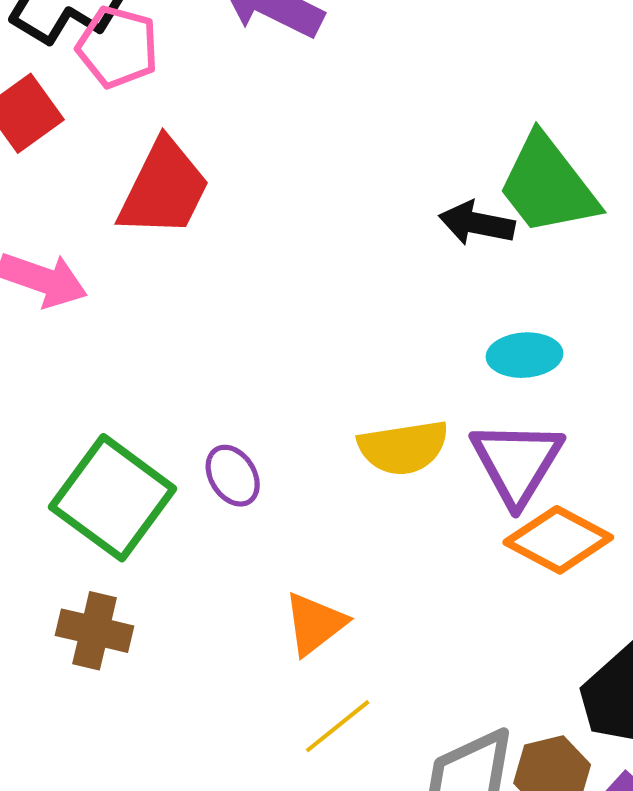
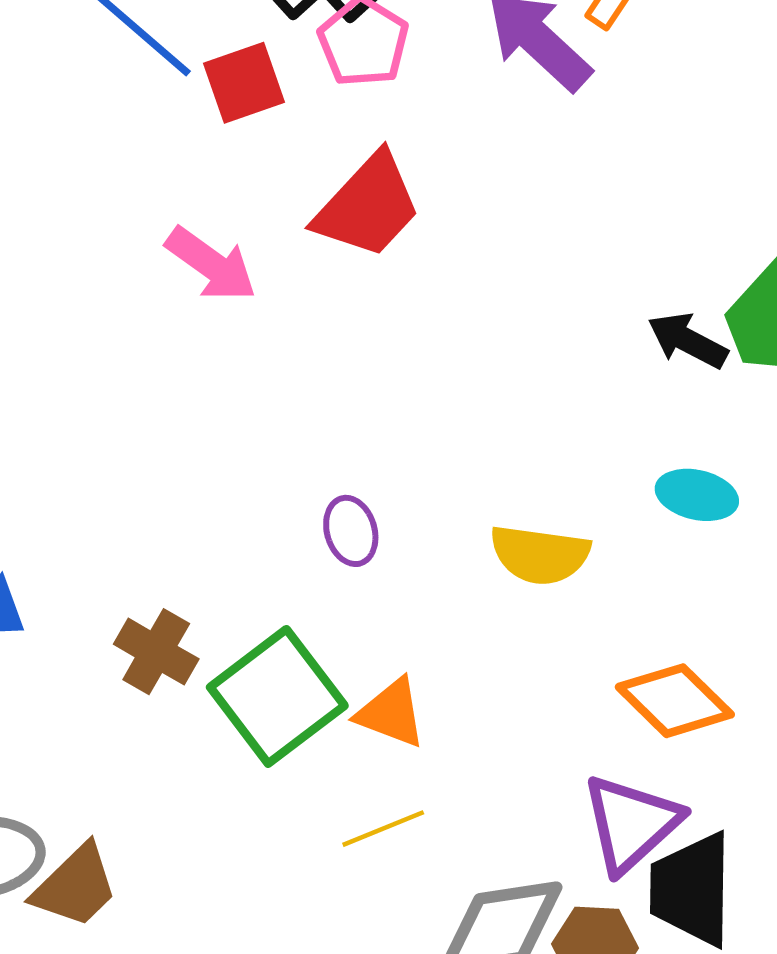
purple triangle: (517, 462) -> (631, 823), moved
green square: (113, 498) -> (277, 696), moved
orange triangle: (315, 624) -> (391, 713), turned 42

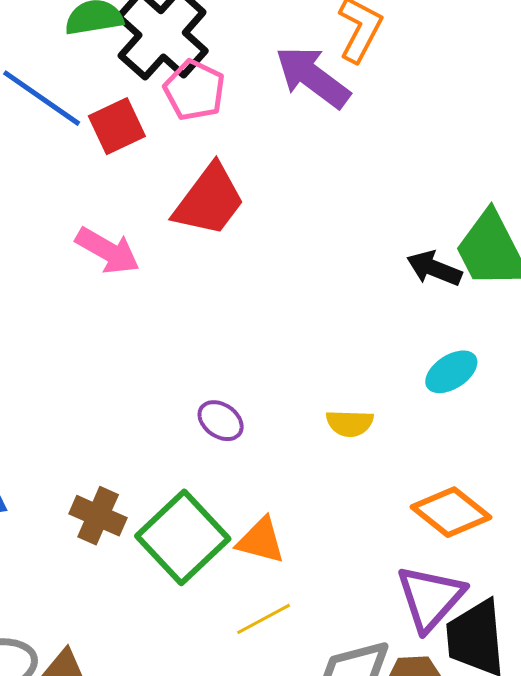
cyan ellipse: (697, 495) -> (451, 372), turned -40
purple ellipse: (351, 531) -> (221, 421), turned -33
yellow semicircle: (540, 555) -> (350, 423), size x0.7

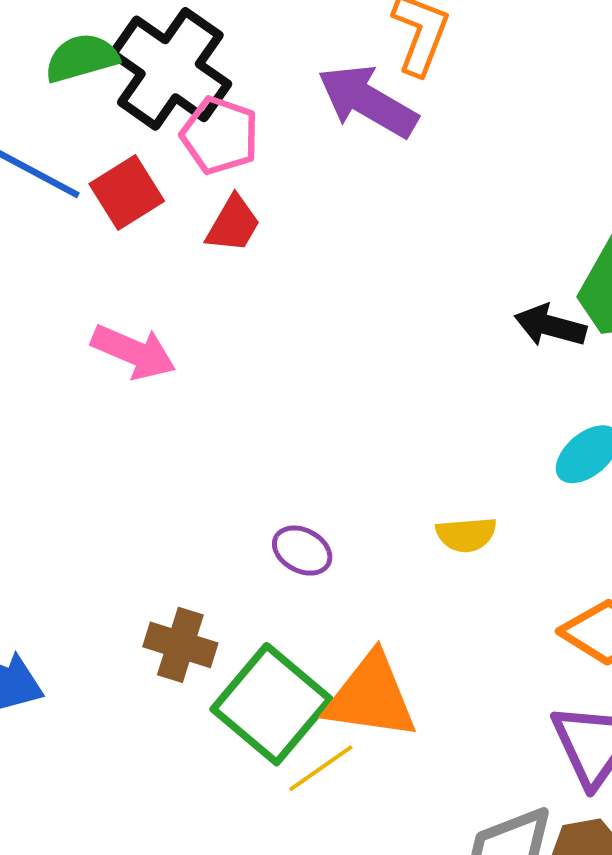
red trapezoid: (209, 200) -> (233, 224), moved, size x0.6
brown cross: (98, 516) -> (180, 645), moved
orange triangle: (261, 541) -> (371, 697), size x1.5
yellow line: (264, 619) -> (321, 768), moved

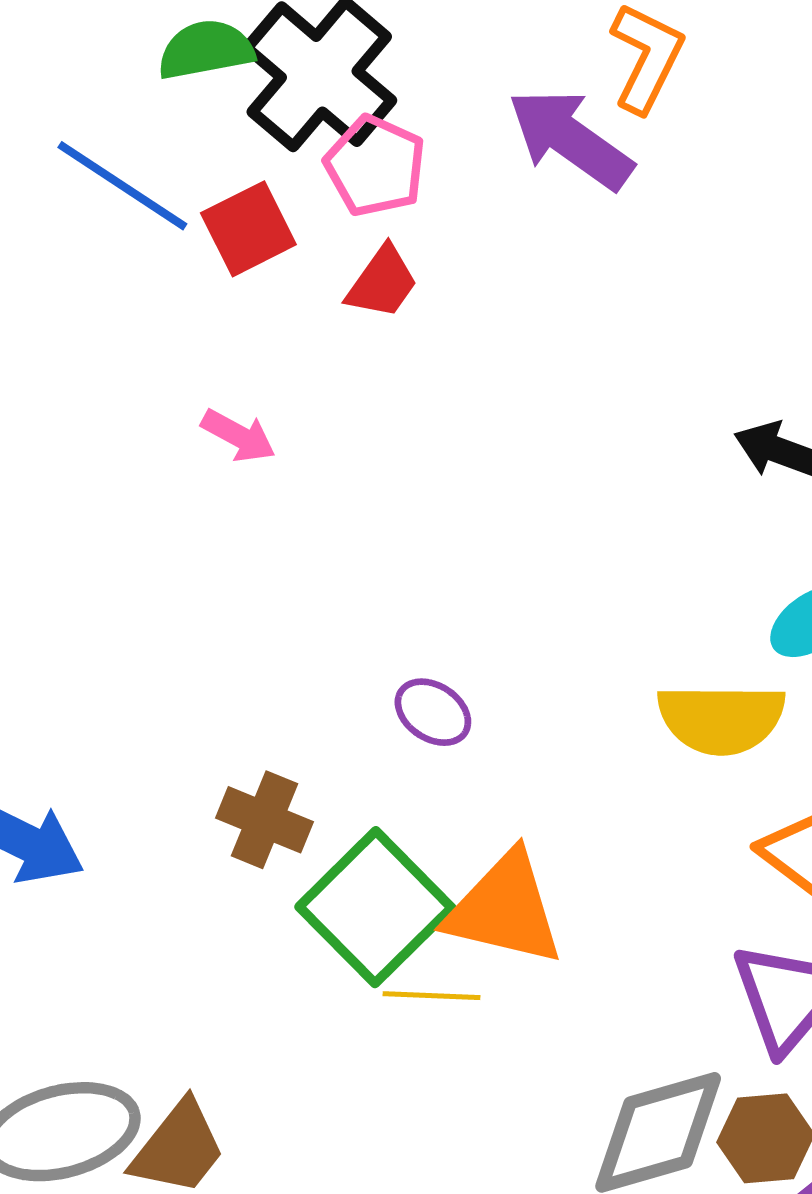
pink arrow: (134, 352) -> (238, 436), size x0.7
yellow semicircle: (466, 535) -> (721, 719), moved, size x1.6
yellow line: (321, 768) -> (431, 996), turned 32

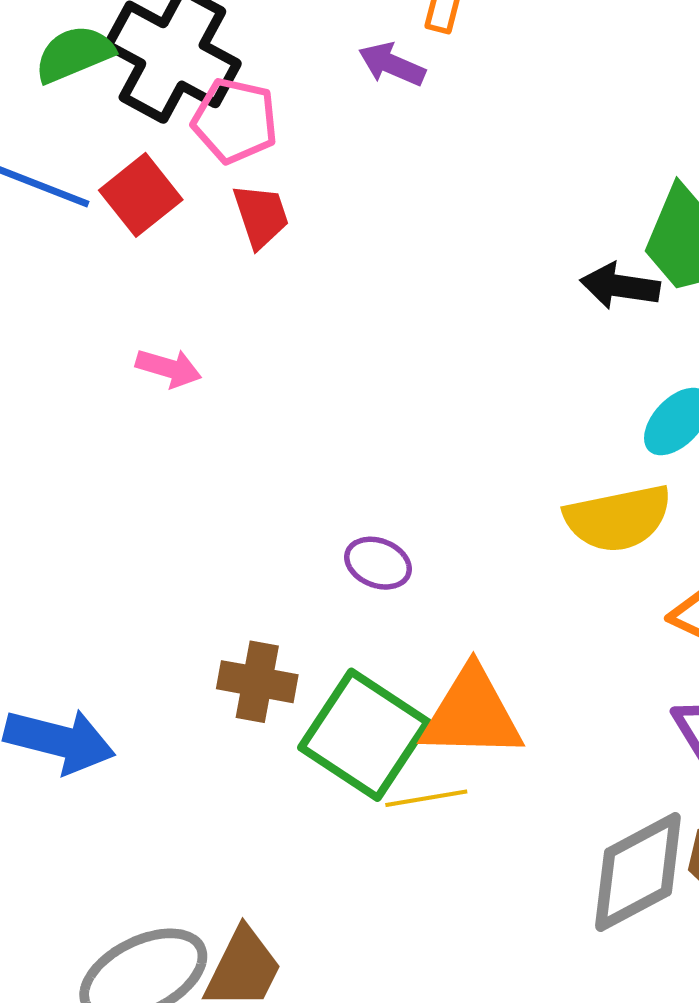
purple arrow: (570, 139) -> (392, 64), size x0.6
red trapezoid: (382, 282) -> (261, 216), turned -42

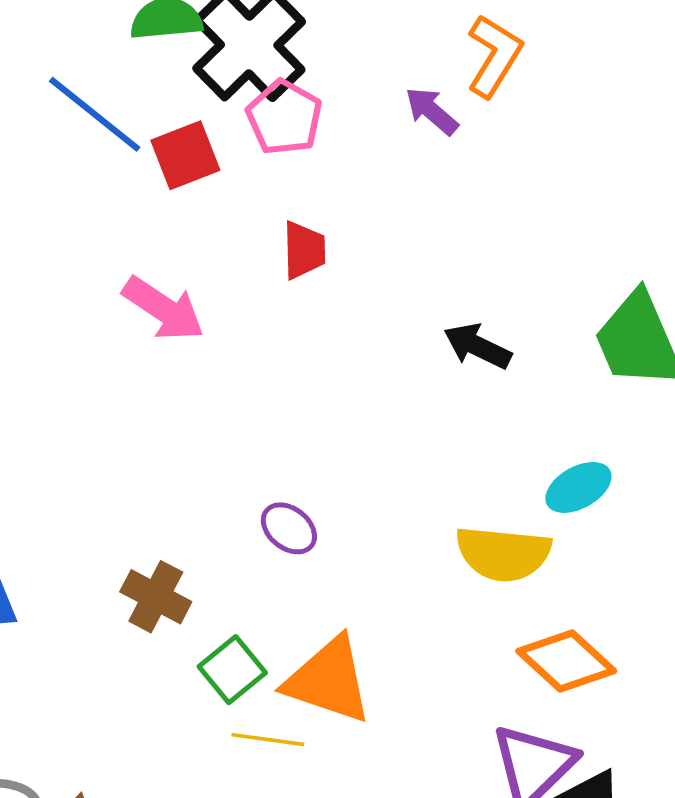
red trapezoid: (261, 216) -> (304, 250), moved
black arrow: (620, 286) -> (477, 346), moved
pink arrow: (169, 368) -> (163, 309), size x1.5
green square: (364, 735) -> (232, 670), size x0.6

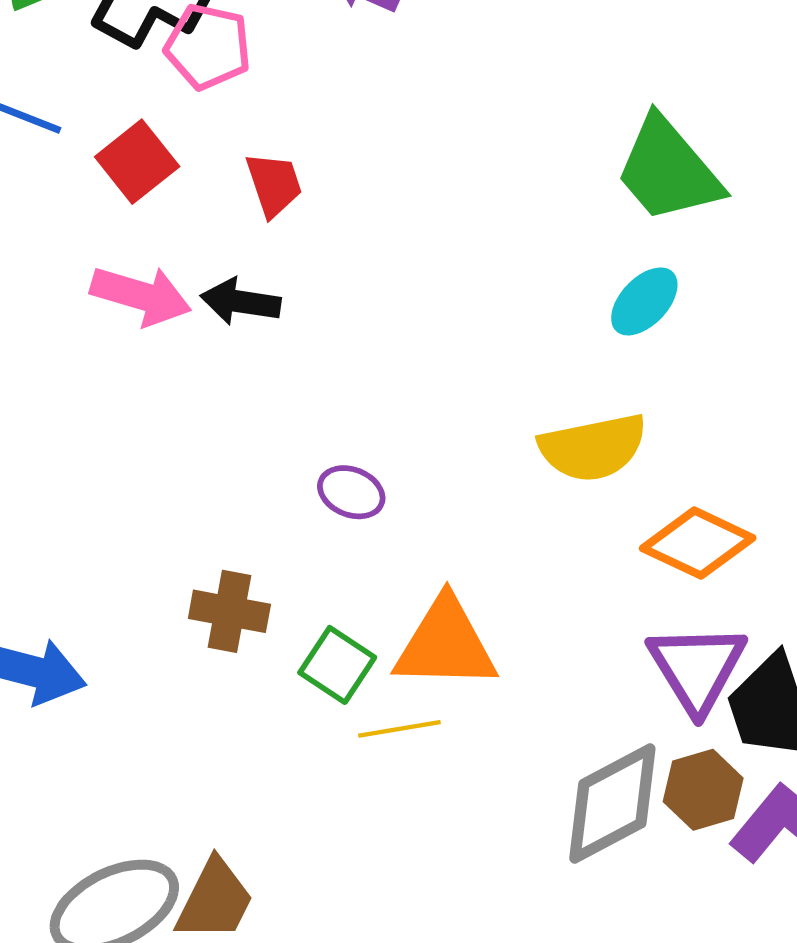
red square: (185, 155) -> (137, 162), moved
black arrow: (477, 346) -> (241, 302), moved
cyan ellipse: (578, 487) -> (644, 301), moved

